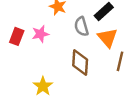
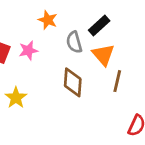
yellow star: (43, 86) -> (16, 98), moved

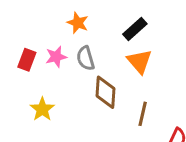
gray semicircle: (74, 42) -> (85, 58), moved
brown line: (117, 81) -> (143, 114), moved

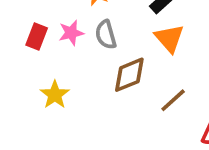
brown diamond: (106, 92) -> (129, 75), turned 64
brown line: (143, 114) -> (173, 100), turned 35

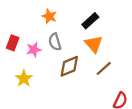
pink star: (71, 33) -> (34, 50), moved
brown line: (173, 100) -> (104, 68), moved

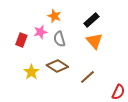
pink star: (34, 50) -> (40, 32), moved
brown diamond: (69, 66) -> (57, 66), moved, turned 55
brown line: (104, 68) -> (87, 77), moved

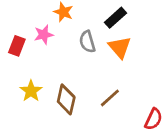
gray semicircle: (59, 39) -> (87, 42), moved
brown diamond: (57, 66) -> (66, 99), moved, turned 70

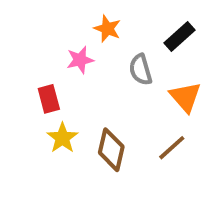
red rectangle: (17, 46) -> (49, 99), moved, turned -36
orange triangle: (120, 47) -> (185, 97), moved

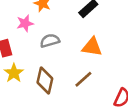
gray semicircle: (141, 70) -> (50, 41), moved, turned 90
orange triangle: (185, 97) -> (92, 47), turned -40

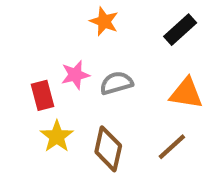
pink star: (25, 23) -> (75, 75), moved

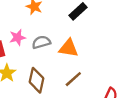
orange triangle: (186, 93) -> (69, 48), moved

